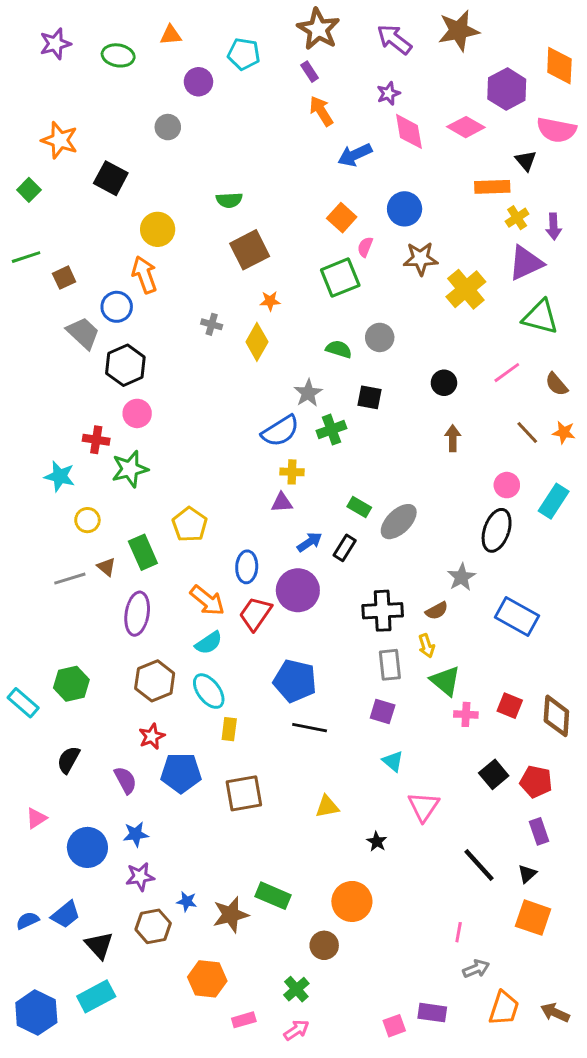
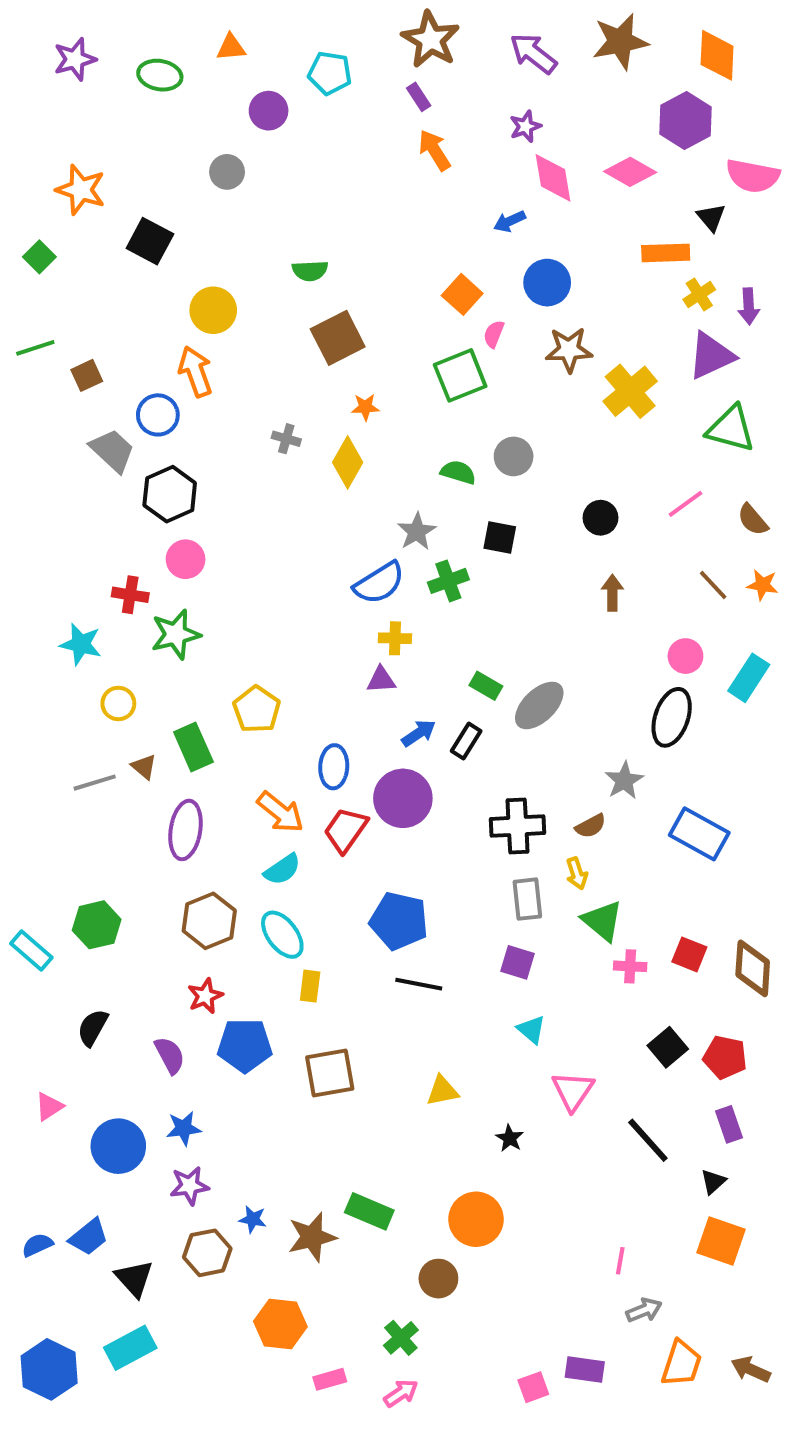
orange diamond: (559, 66) -> (717, 55), moved
blue arrow: (355, 155) -> (510, 221), moved, size x0.7
black line: (479, 865) -> (648, 1140), moved

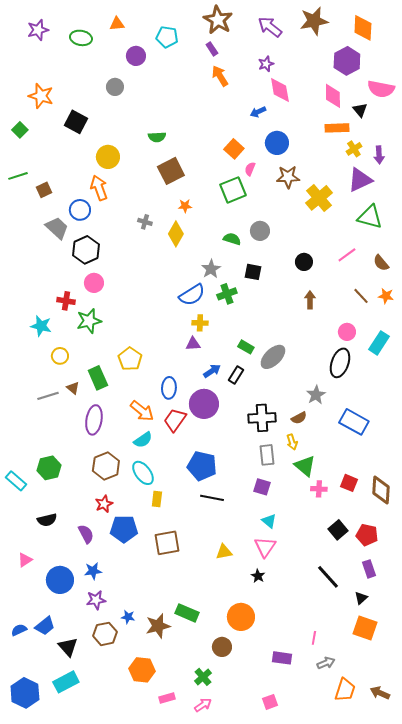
pink diamond: (630, 172) -> (333, 96), moved, turned 60
black semicircle: (93, 1028) -> (47, 520), turned -132
pink triangle: (573, 1091) -> (265, 547), moved
purple rectangle: (585, 1369) -> (282, 658), moved

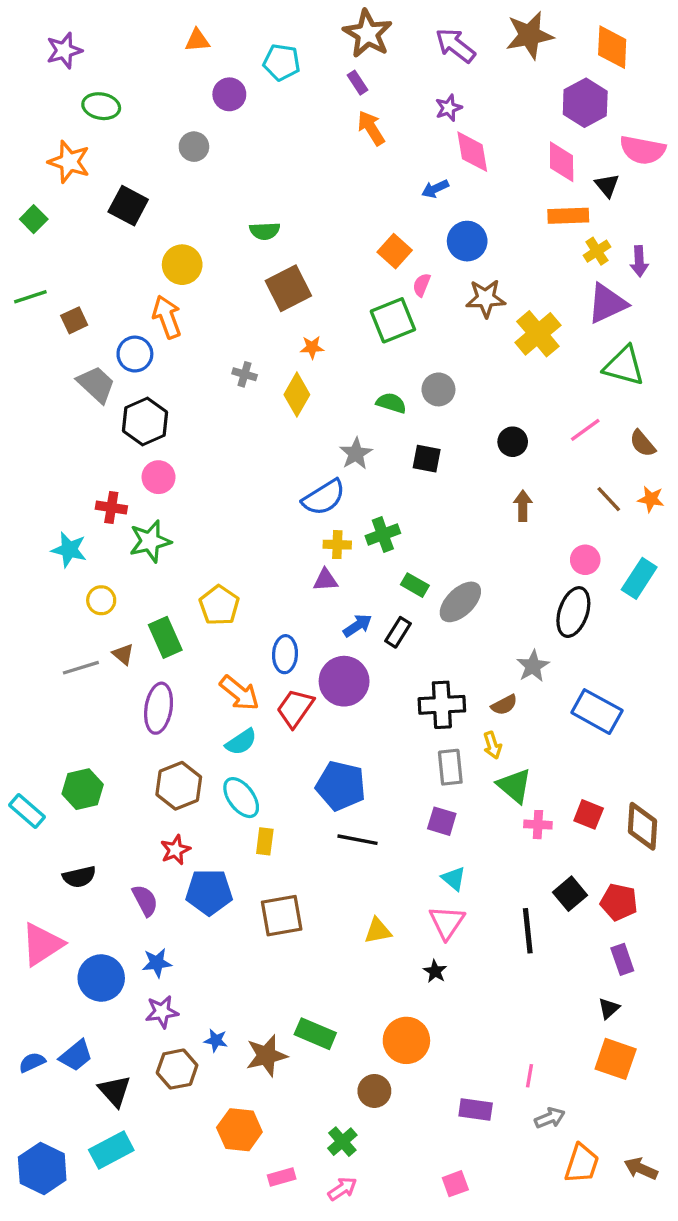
green ellipse: (81, 38) -> (101, 106), moved
green cross: (227, 294) -> (383, 534), moved
pink triangle: (25, 560) -> (42, 944), size x1.8
black line: (328, 577) -> (528, 931), moved, turned 36

